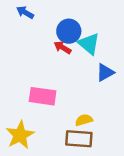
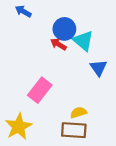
blue triangle: (105, 72) -> (99, 68), turned -36
pink rectangle: (43, 96) -> (40, 90), turned -60

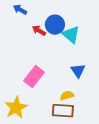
red arrow: (59, 44) -> (39, 31), moved
blue triangle: (99, 68) -> (78, 71), moved

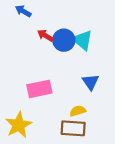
blue circle: (55, 25) -> (64, 40), moved
pink rectangle: (34, 77) -> (39, 89), turned 40

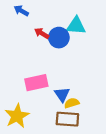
cyan triangle: (82, 40) -> (76, 26), moved, turned -36
blue triangle: (91, 82) -> (62, 94), moved

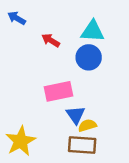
blue arrow: (21, 11) -> (17, 18), moved
blue circle: (59, 38) -> (89, 57), moved
pink rectangle: (36, 83) -> (59, 91), moved

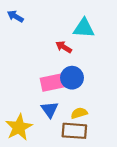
red arrow: (51, 40) -> (64, 47), moved
blue circle: (89, 57) -> (72, 78), moved
blue triangle: (76, 115) -> (50, 110), moved

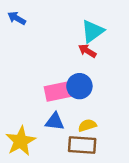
cyan triangle: (84, 28) -> (93, 31), turned -40
red arrow: (64, 47) -> (87, 51), moved
blue triangle: (50, 110) -> (55, 121), turned -48

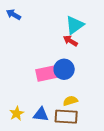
blue triangle: (55, 121) -> (41, 115), moved
yellow star: (21, 141) -> (17, 113), size x0.6

